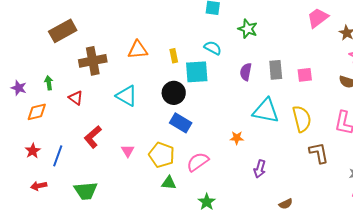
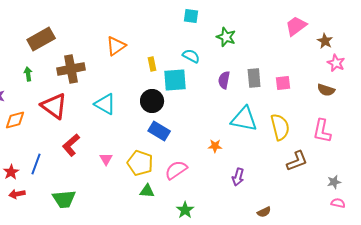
orange triangle: (138, 50) -> (116, 46), moved, turned -30
green arrow: (49, 83) -> (28, 74), moved
red triangle: (76, 98) -> (54, 106), size x1.8
red star: (33, 151) -> (11, 172), moved
brown L-shape: (319, 153) -> (297, 161), turned 80

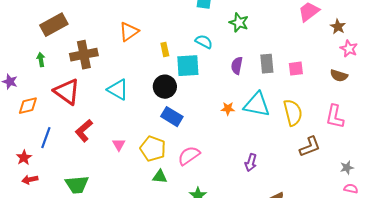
orange star: (215, 146) -> (228, 109), moved
blue line: (36, 164) -> (46, 138), moved

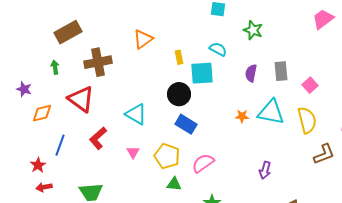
pink square: (296, 69) -> (310, 85), moved, turned -35
cyan triangle: (118, 90) -> (136, 114), moved

